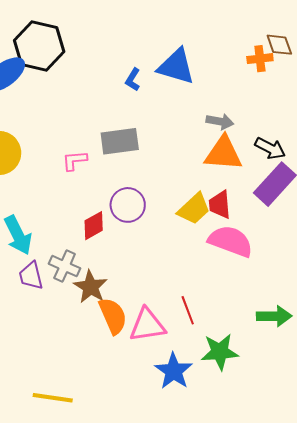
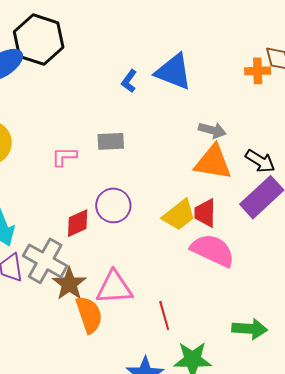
gray rectangle: (120, 141) -> (111, 141), size x0.7
gray cross: (65, 266) -> (45, 261), size x1.4
pink triangle: (147, 325) -> (114, 288), moved

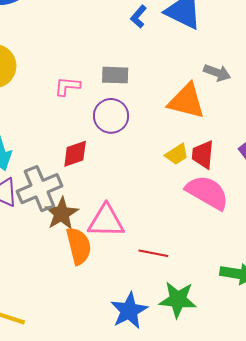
orange triangle: (213, 162) -> (186, 101), moved
purple circle: (113, 205) -> (111, 116), moved
yellow trapezoid: (179, 215) -> (177, 154), size x0.7
gray cross: (45, 261) -> (39, 189), turned 33
red line: (164, 316) -> (153, 253), turned -68

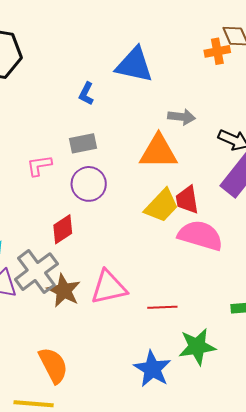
blue L-shape: (138, 17) -> (86, 94), moved
yellow trapezoid: (177, 154) -> (162, 206), size x1.5
orange semicircle: (79, 246) -> (53, 365), moved

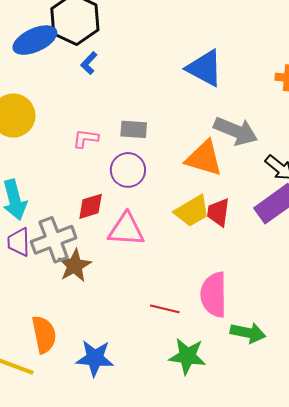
blue L-shape: (86, 94) -> (89, 63), moved
gray arrow: (182, 117) -> (236, 131), size x1.6
pink semicircle: (200, 235) -> (214, 295), moved, turned -123
pink triangle: (109, 287) -> (126, 229), moved
blue star: (152, 369) -> (95, 358), moved, turned 30

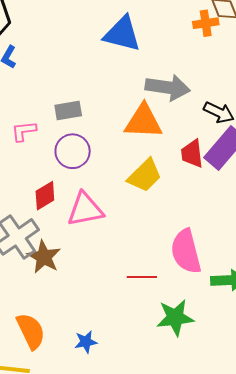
red trapezoid: (218, 212) -> (192, 154), moved
blue star: (95, 358) -> (86, 342), size x0.6

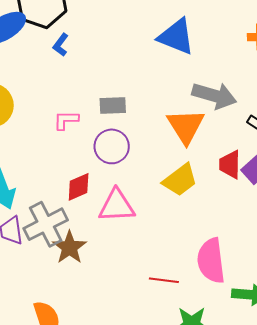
orange triangle: (143, 121) -> (186, 126), turned 48

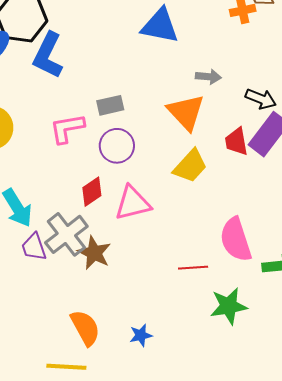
blue L-shape: (61, 45) -> (48, 55), size x2.0
gray arrow: (214, 96) -> (208, 77), size x0.6
pink L-shape: (66, 120) -> (67, 128), size x1.4

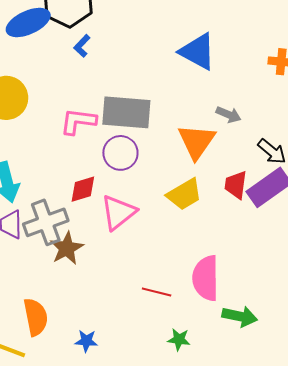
blue L-shape: (48, 55) -> (82, 46), size x0.5
gray rectangle: (110, 105) -> (126, 112), size x1.8
pink triangle: (133, 203) -> (118, 212), turned -42
green star: (229, 306) -> (179, 339), size x0.6

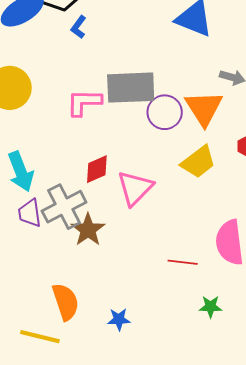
purple circle: (120, 153) -> (165, 112), moved

